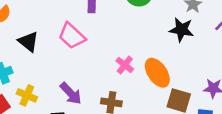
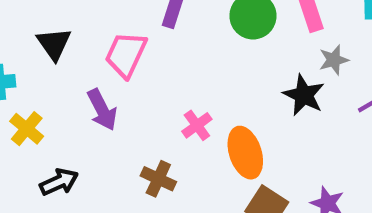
pink trapezoid: (72, 36) -> (126, 54), turned 56
purple arrow: (71, 93) -> (102, 110), moved

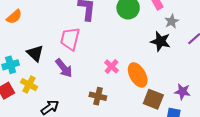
black triangle: (54, 44) -> (35, 53), moved

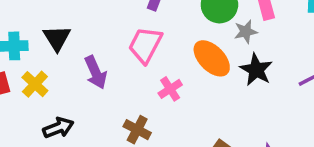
gray star: (172, 21) -> (246, 32), moved
pink trapezoid: (70, 39) -> (145, 45), moved
orange ellipse: (138, 75) -> (212, 58), moved, turned -30

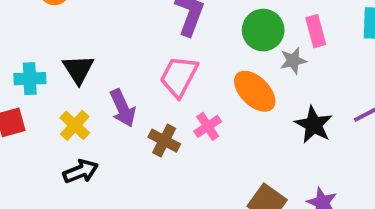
black star: (256, 70) -> (314, 125), moved
yellow cross: (35, 84) -> (75, 125), moved
brown cross: (137, 130) -> (164, 141), moved

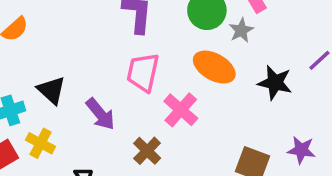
yellow cross: (75, 125) -> (41, 143), moved
pink cross: (208, 126) -> (181, 110), size x1.4
brown cross: (164, 141) -> (147, 151), moved, turned 32

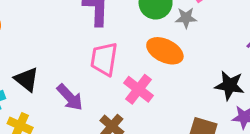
gray star: (241, 30) -> (186, 18), turned 30
black star: (275, 83) -> (230, 85), moved

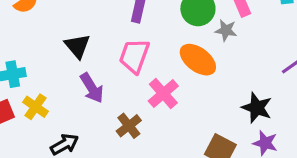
black triangle: (27, 79) -> (77, 46), moved

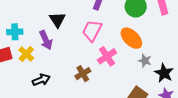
gray star: (226, 30) -> (145, 61), moved
purple arrow: (92, 88) -> (46, 40), moved

